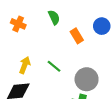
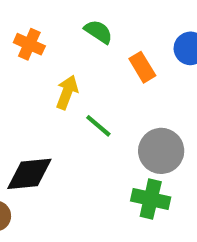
green semicircle: (54, 17) -> (98, 32), turned -32
yellow arrow: (25, 65) -> (67, 92), moved

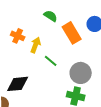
orange cross: (29, 44) -> (18, 36), moved
orange rectangle: (142, 67) -> (72, 33), size x1.5

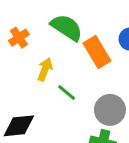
green semicircle: (51, 16) -> (67, 27), size x1.6
orange cross: (18, 36) -> (19, 38), moved, turned 32

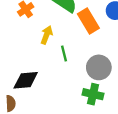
green line: (67, 93) -> (64, 54), turned 35

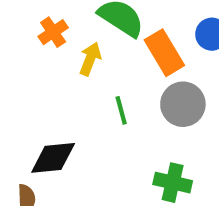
yellow arrow: (47, 35) -> (90, 59), moved
gray circle: (99, 67) -> (183, 104), moved

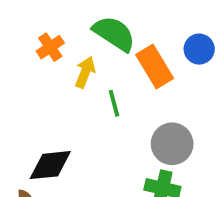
gray circle: (183, 104) -> (172, 144), moved
green line: (121, 110) -> (114, 103), moved

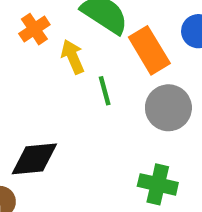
yellow arrow: (85, 72) -> (73, 57), turned -44
gray circle: (172, 144) -> (168, 108), moved

